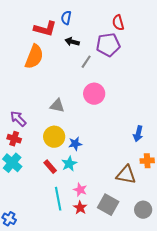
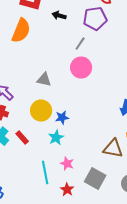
gray line: (86, 62) -> (80, 44), moved
red rectangle: (50, 167) -> (22, 138), moved
red star: (80, 208) -> (67, 190), moved

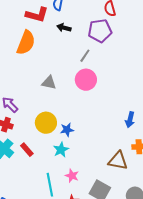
gray triangle: (44, 80) -> (49, 83), moved

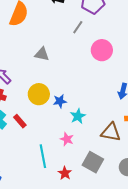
pink circle: (86, 80) -> (102, 50), moved
cyan star: (61, 150) -> (78, 116), moved
pink star: (72, 176) -> (67, 139), moved

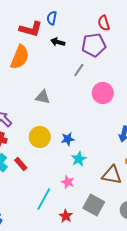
blue star: (60, 101) -> (68, 139), moved
cyan line: (43, 156) -> (44, 199), turned 40

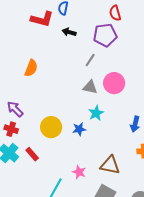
orange semicircle: (20, 57) -> (31, 68), moved, size x0.7
gray triangle: (43, 97) -> (90, 87), moved
cyan star: (79, 159) -> (96, 113), moved
brown triangle: (112, 175) -> (110, 165), moved

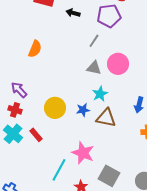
brown triangle: (110, 165) -> (106, 118), moved
pink star: (79, 172) -> (83, 153), size x1.6

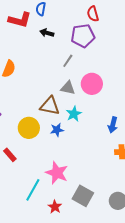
brown triangle: (106, 118) -> (50, 106), moved

